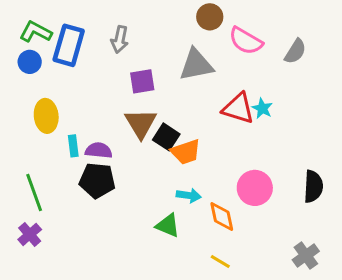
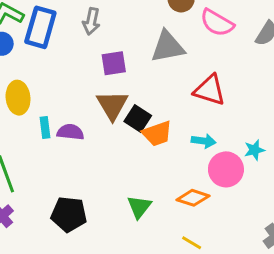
cyan star: (262, 108) -> (254, 150), moved, turned 30
black pentagon: (97, 180) -> (69, 214), moved
cyan arrow: (189, 195) -> (204, 141), moved
orange diamond: (222, 216) -> (193, 198), turned -60
green triangle: (168, 225) -> (139, 207), turned 45

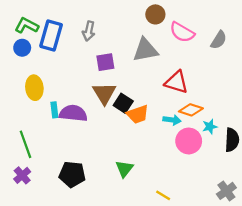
purple semicircle: (70, 132) -> (73, 113), size x1.4
orange diamond: (193, 198) -> (191, 110), moved

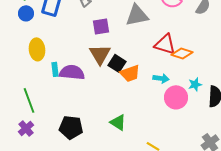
orange diamond: (191, 110) -> (182, 53), moved
green triangle: (124, 169) -> (118, 122), turned -36

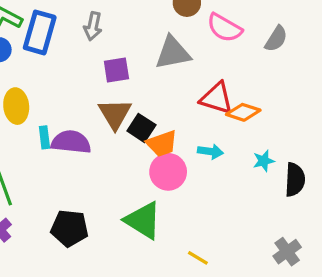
pink circle: (176, 97) -> (168, 172), moved
green triangle: (118, 122) -> (143, 220), size x1.5

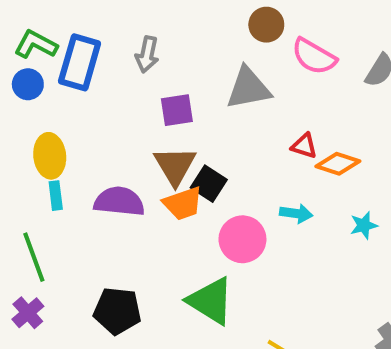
red triangle: (217, 98) -> (304, 146), size x0.6
cyan rectangle: (44, 137) -> (56, 196), moved
orange trapezoid: (162, 144) -> (183, 203), moved

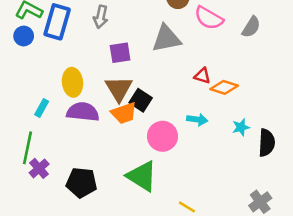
yellow ellipse: (50, 156) -> (72, 82), moved
cyan rectangle: (56, 196) -> (42, 108), turned 36
green line: (34, 257) -> (28, 148), turned 32
purple cross: (28, 313) -> (39, 168), moved

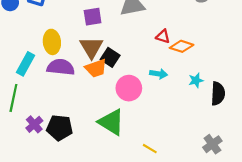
cyan rectangle: (42, 108) -> (26, 64), size x1.5
purple cross: (39, 168) -> (34, 124), moved

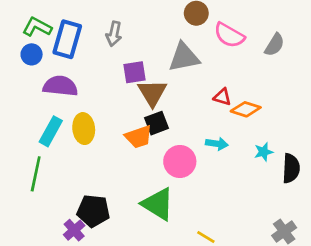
yellow ellipse: (52, 42) -> (84, 129), moved
brown triangle: (91, 47) -> (152, 93), moved
black square: (110, 57) -> (156, 123), turned 36
purple semicircle: (61, 67) -> (60, 86), moved
purple cross: (34, 124) -> (74, 230), moved

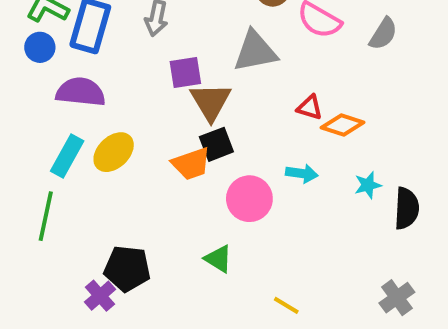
yellow ellipse: (84, 129) -> (114, 152), turned 52
green triangle: (158, 204) -> (218, 259), size x0.6

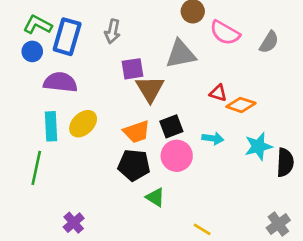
black square: (216, 144) -> (171, 126), moved
cyan rectangle: (67, 156) -> (51, 126), turned -32
cyan star: (368, 185) -> (258, 146), size x1.5
black pentagon: (127, 269) -> (134, 165), moved

